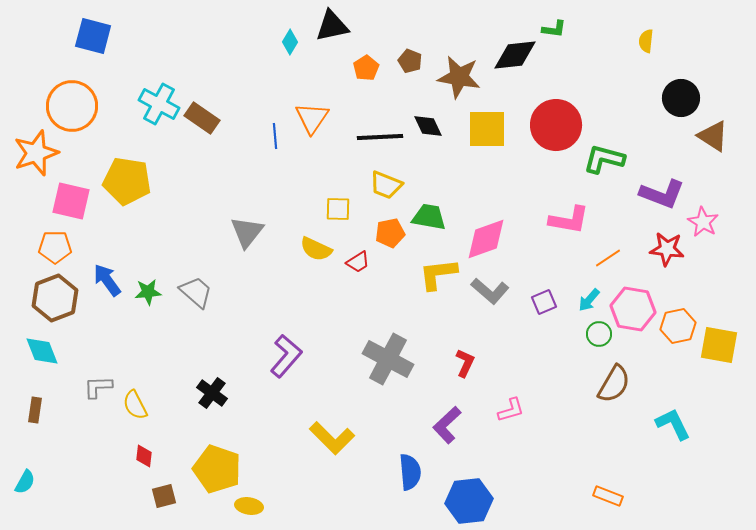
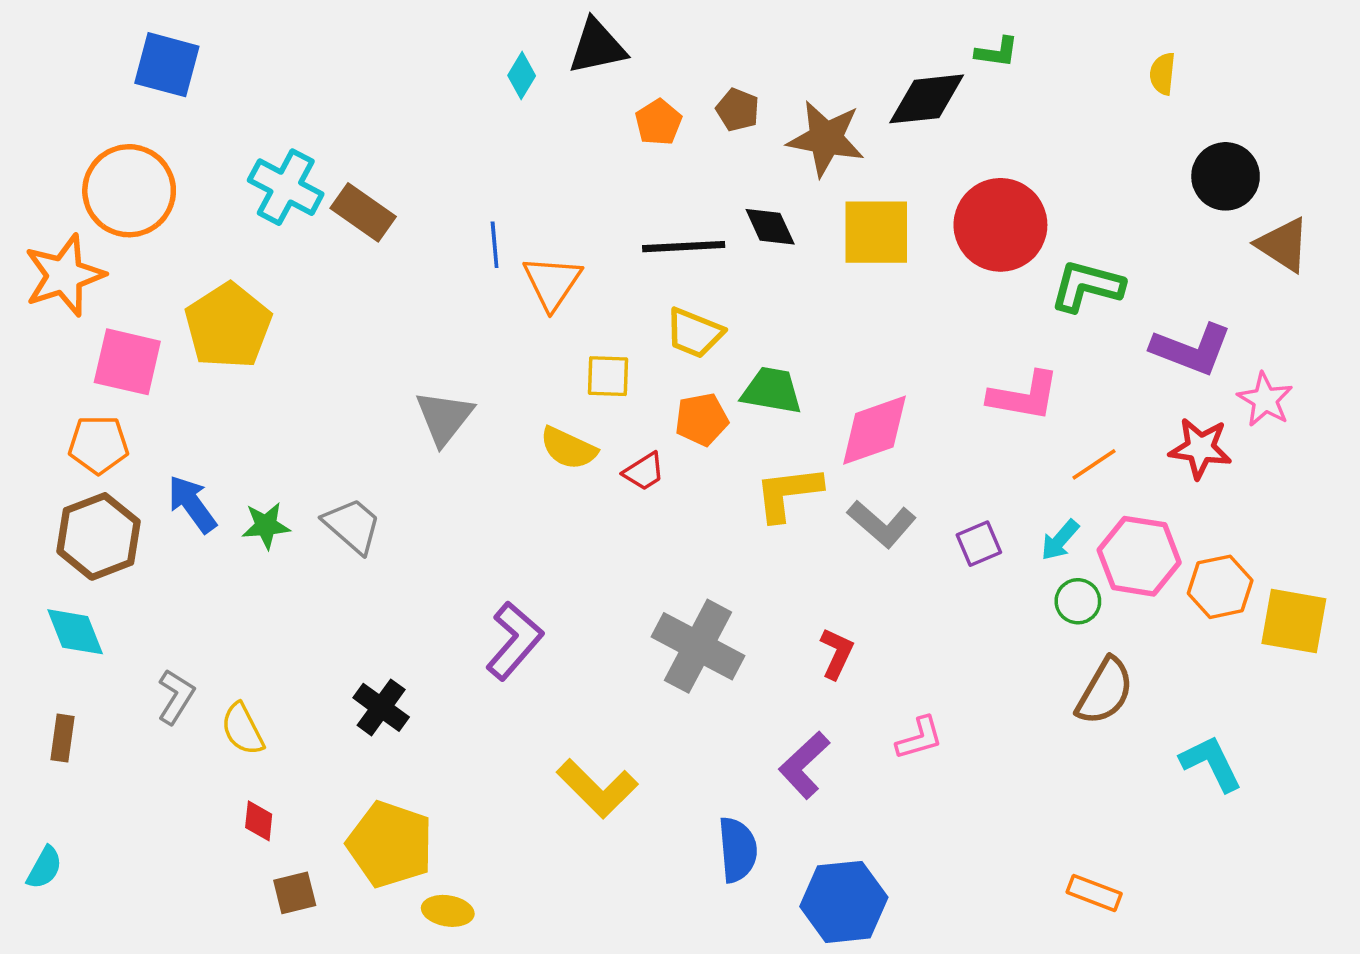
orange triangle: (312, 118) -> (552, 283), moved
yellow pentagon: (127, 181) -> (228, 326), turned 30
gray L-shape: (98, 387) -> (176, 697), turned 124

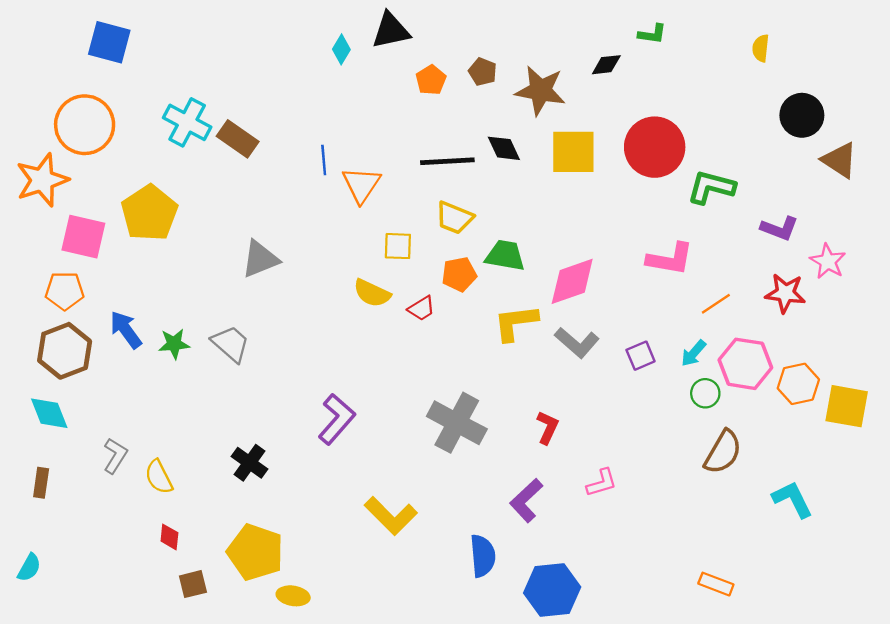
black diamond: (927, 99) -> (606, 65), size x0.6
purple L-shape: (1191, 349) -> (779, 228), size x0.7
gray triangle: (444, 418) -> (260, 259), moved, turned 30

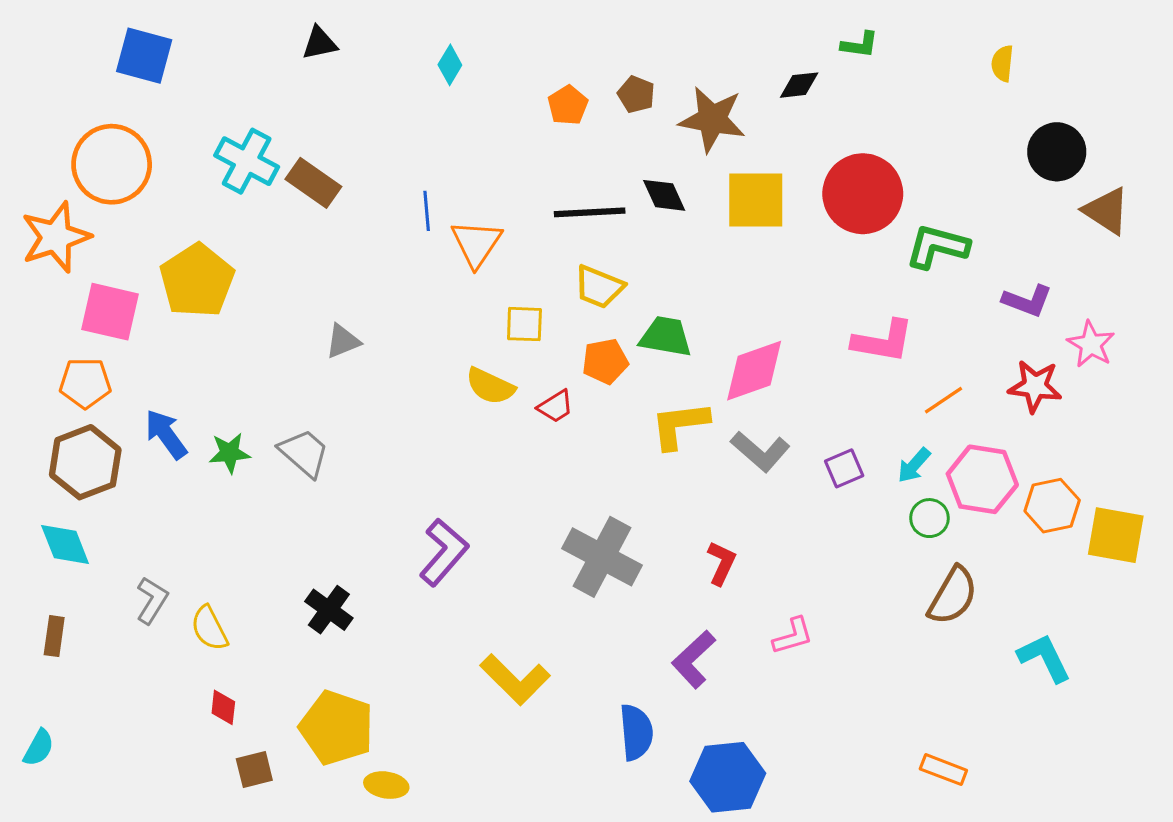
black triangle: (391, 31) -> (320, 43), moved, size x0.7
gray triangle: (260, 259) -> (343, 341), size x0.7

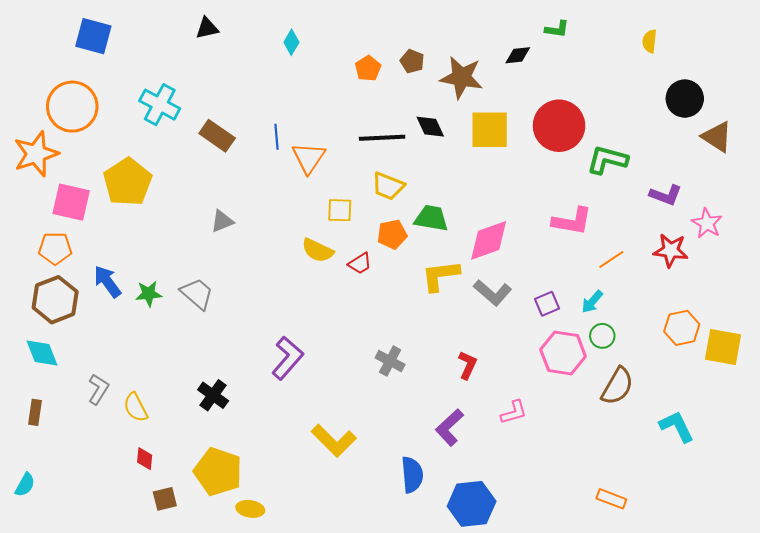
brown rectangle: (313, 183) -> (217, 136), moved
pink hexagon: (982, 479) -> (563, 353), moved
gray cross: (602, 557) -> (390, 361), size x0.6

